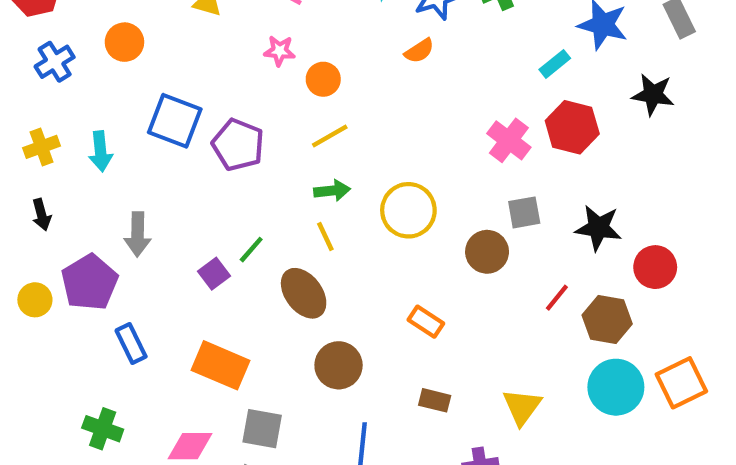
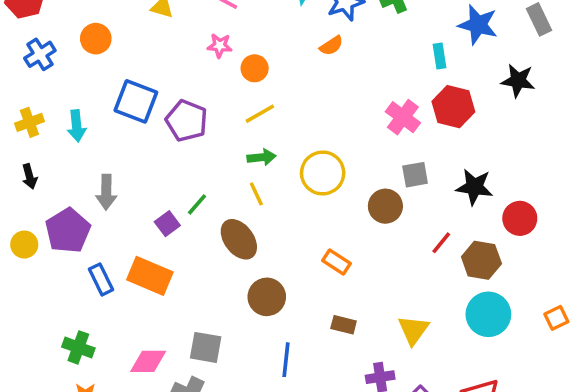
cyan rectangle: (555, 64) -> (440, 56), turned -60
orange rectangle: (221, 365) -> (150, 276), moved
orange square: (681, 383) -> (556, 318), moved, size x0.6

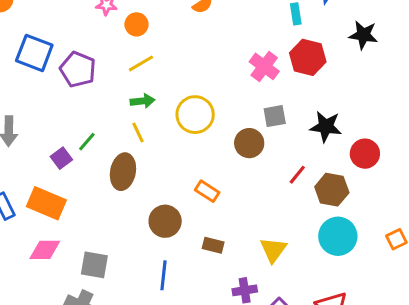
brown ellipse: (239, 239) -> (123, 172), turned 48
brown circle: (267, 297) -> (165, 221), moved
pink diamond: (148, 361) -> (45, 250), moved

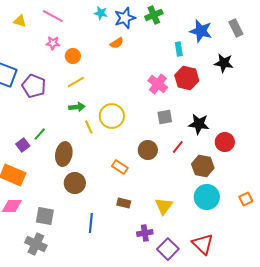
yellow line: (138, 133) -> (89, 127), moved
brown circle: (249, 143) -> (148, 150), moved
red line: (297, 175) -> (178, 147), moved
brown circle: (165, 221) -> (75, 183), moved

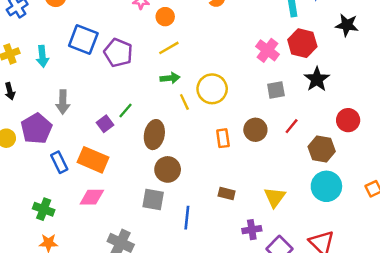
black star: (199, 124) -> (317, 79), moved, turned 30
orange rectangle: (120, 167) -> (223, 138), moved, turned 49
gray square: (45, 216) -> (153, 200), moved

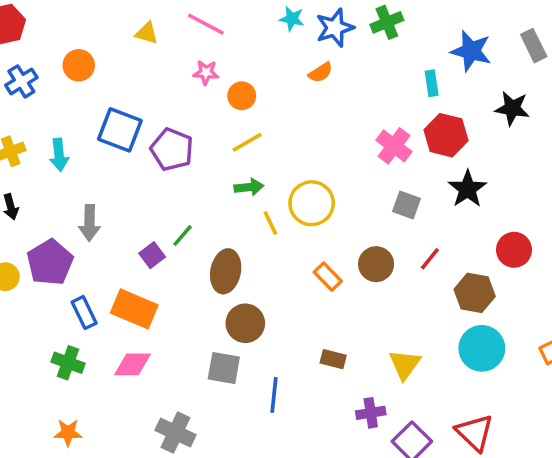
gray square: (276, 90) -> (407, 205), turned 30
orange rectangle: (223, 138) -> (328, 277), turned -36
green cross: (44, 209) -> (68, 363), moved

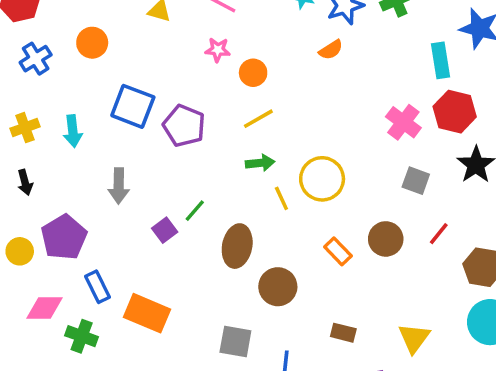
cyan rectangle: (432, 83) -> (441, 60), size x1.4
gray arrow: (89, 223) -> (119, 186), moved
orange rectangle: (134, 309) -> (147, 313), moved
brown circle: (245, 323) -> (278, 287), moved
pink diamond: (132, 364) -> (44, 308), moved

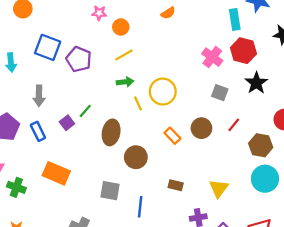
blue rectangle: (97, 287) -> (38, 131), moved

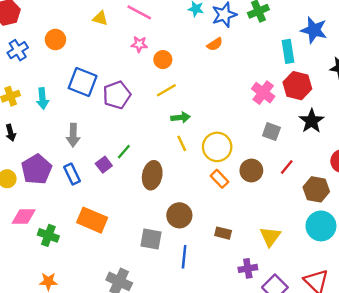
purple pentagon: (79, 59) -> (117, 95), turned 30
green arrow: (125, 82) -> (181, 117), moved
yellow circle: (163, 92) -> (217, 147), moved
brown circle: (136, 157) -> (179, 215), moved

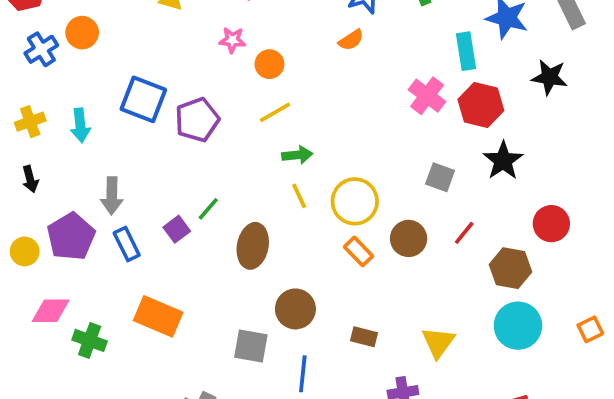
orange circle: (55, 40) -> (82, 33), moved
pink cross: (263, 93) -> (427, 96), moved
gray arrow: (73, 135) -> (112, 196), moved

